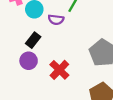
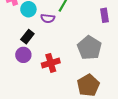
red cross: (59, 70) -> (51, 63), turned 30

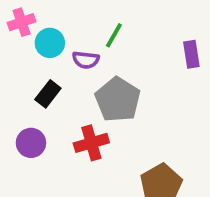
gray pentagon: (89, 48) -> (118, 99), moved
purple circle: (23, 55) -> (31, 143), moved

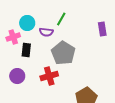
pink cross: (22, 22) -> (13, 37), moved
black rectangle: (48, 94) -> (26, 50), turned -32

